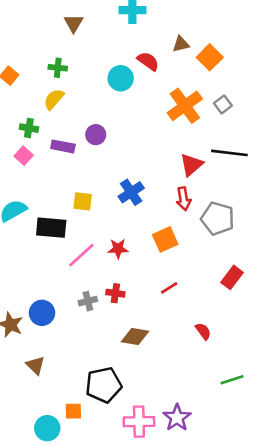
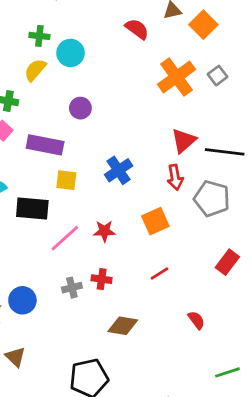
cyan circle: (121, 78) -> (71, 53), moved
purple rectangle: (63, 146) -> (45, 145), moved, size x1.4
black line: (229, 153) -> (225, 152), moved

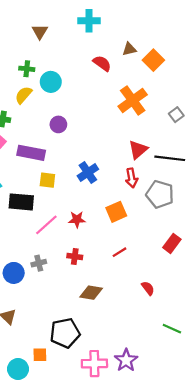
gray square: (218, 76) -> (176, 115), moved
gray cross: (72, 288) -> (39, 263), moved
green line: (227, 372) -> (172, 329), turned 42

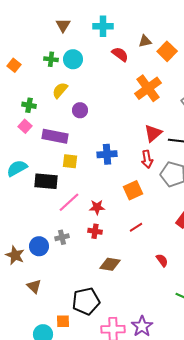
cyan cross: (89, 21) -> (103, 26), moved
cyan circle: (51, 82) -> (73, 59), moved
yellow semicircle: (23, 95) -> (60, 90), moved
blue cross: (88, 172) -> (107, 154), turned 30
red star: (77, 219) -> (97, 207), moved

